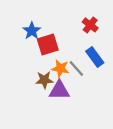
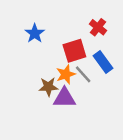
red square: (48, 44) -> (74, 51), moved
orange star: (60, 69) -> (66, 74), turned -30

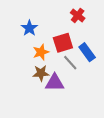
red cross: (98, 27) -> (78, 15), moved
orange star: (66, 74) -> (41, 52), moved

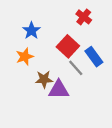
red square: (63, 43) -> (68, 46), turned -30
orange star: (41, 52) -> (25, 57), moved

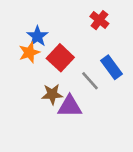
red square: (68, 46) -> (60, 58), moved
orange star: (25, 57) -> (29, 52), moved

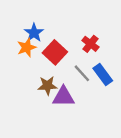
red cross: (99, 20) -> (90, 44), moved
blue rectangle: (112, 67) -> (103, 75), moved

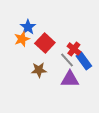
red cross: (90, 44) -> (74, 49), moved
purple triangle: (63, 97) -> (70, 79), moved

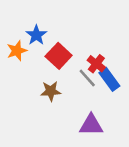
orange star: (22, 39) -> (17, 51), moved
purple triangle: (70, 79) -> (91, 125), moved

